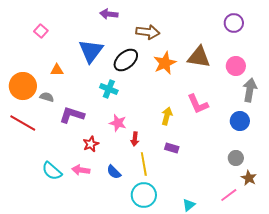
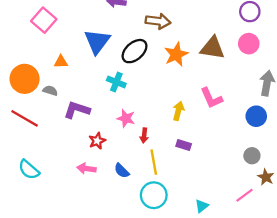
pink square: (41, 31) -> (44, 20), size x1.6
pink circle: (236, 66) -> (249, 44), moved
cyan semicircle: (52, 171) -> (29, 170), moved

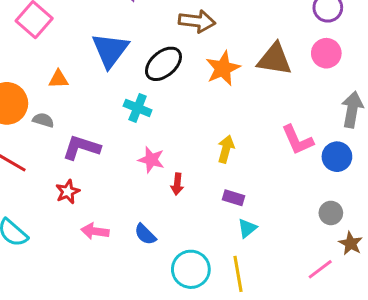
pink L-shape: (211, 98) -> (297, 140), moved
red star: (97, 141) -> (68, 192), moved
yellow line: (154, 162) -> (238, 274), moved
cyan triangle: (202, 206) -> (247, 228), moved

